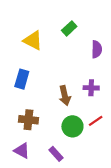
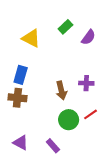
purple semicircle: (97, 49) -> (88, 37), moved, turned 35
brown cross: (28, 120) -> (17, 98), moved

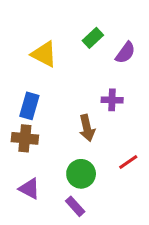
purple cross: (86, 83) -> (112, 100), moved
green circle: (69, 120) -> (81, 174), moved
purple triangle: (21, 143) -> (29, 189), moved

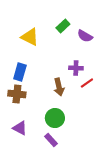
purple semicircle: (125, 53) -> (85, 36), turned 84
red line: (128, 162) -> (87, 83), moved

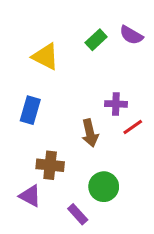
purple semicircle: (85, 36) -> (131, 35), moved
brown cross: (17, 94) -> (50, 165), moved
green circle: (55, 118) -> (104, 187), moved

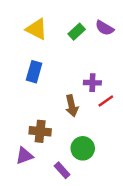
yellow triangle: (46, 57) -> (36, 29), moved
blue rectangle: (30, 110) -> (34, 72), moved
purple triangle: (30, 196) -> (24, 156), turned -48

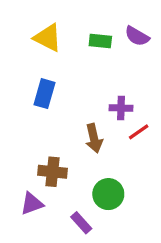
green rectangle: (77, 32) -> (100, 41), turned 49

